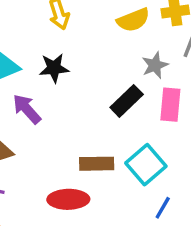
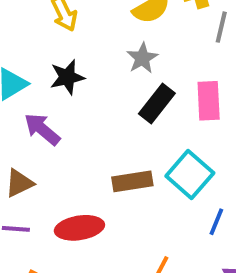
gray star: (155, 65) -> (142, 58), moved
red ellipse: (68, 199) -> (79, 228), moved

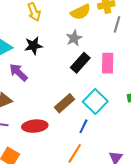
brown rectangle: (132, 181) -> (64, 103), turned -36
blue line: (216, 222) -> (83, 126), moved

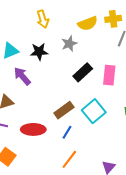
gray star: (74, 38) -> (69, 44), moved
blue line: (83, 126) -> (67, 132), moved

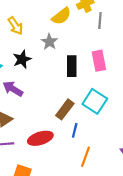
black rectangle: (83, 72) -> (72, 66), turned -30

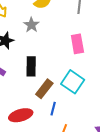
black rectangle: (72, 66) -> (31, 66), moved

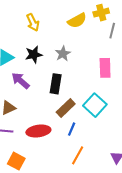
gray star: (31, 25) -> (63, 54), moved

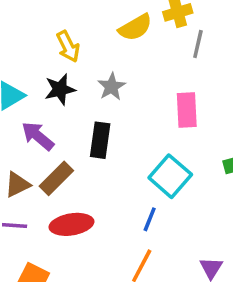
yellow arrow: (33, 22) -> (68, 46), moved
brown rectangle: (66, 108) -> (56, 178), moved
blue line: (72, 129) -> (150, 219), moved

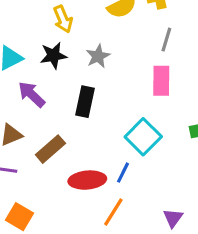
gray line: (198, 44) -> (166, 40), moved
brown rectangle: (56, 178) -> (50, 149), moved
red ellipse: (71, 224) -> (87, 180), moved

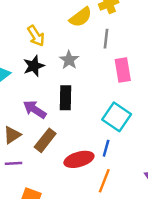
gray line: (166, 40) -> (106, 39), moved
purple arrow: (32, 94) -> (35, 109), moved

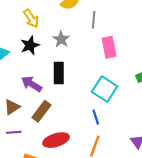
blue line: (106, 148) -> (96, 117), turned -32
red ellipse: (79, 159) -> (56, 140), moved

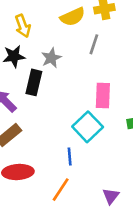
pink rectangle: (109, 47) -> (103, 96), moved
black rectangle: (59, 73) -> (34, 82), moved

